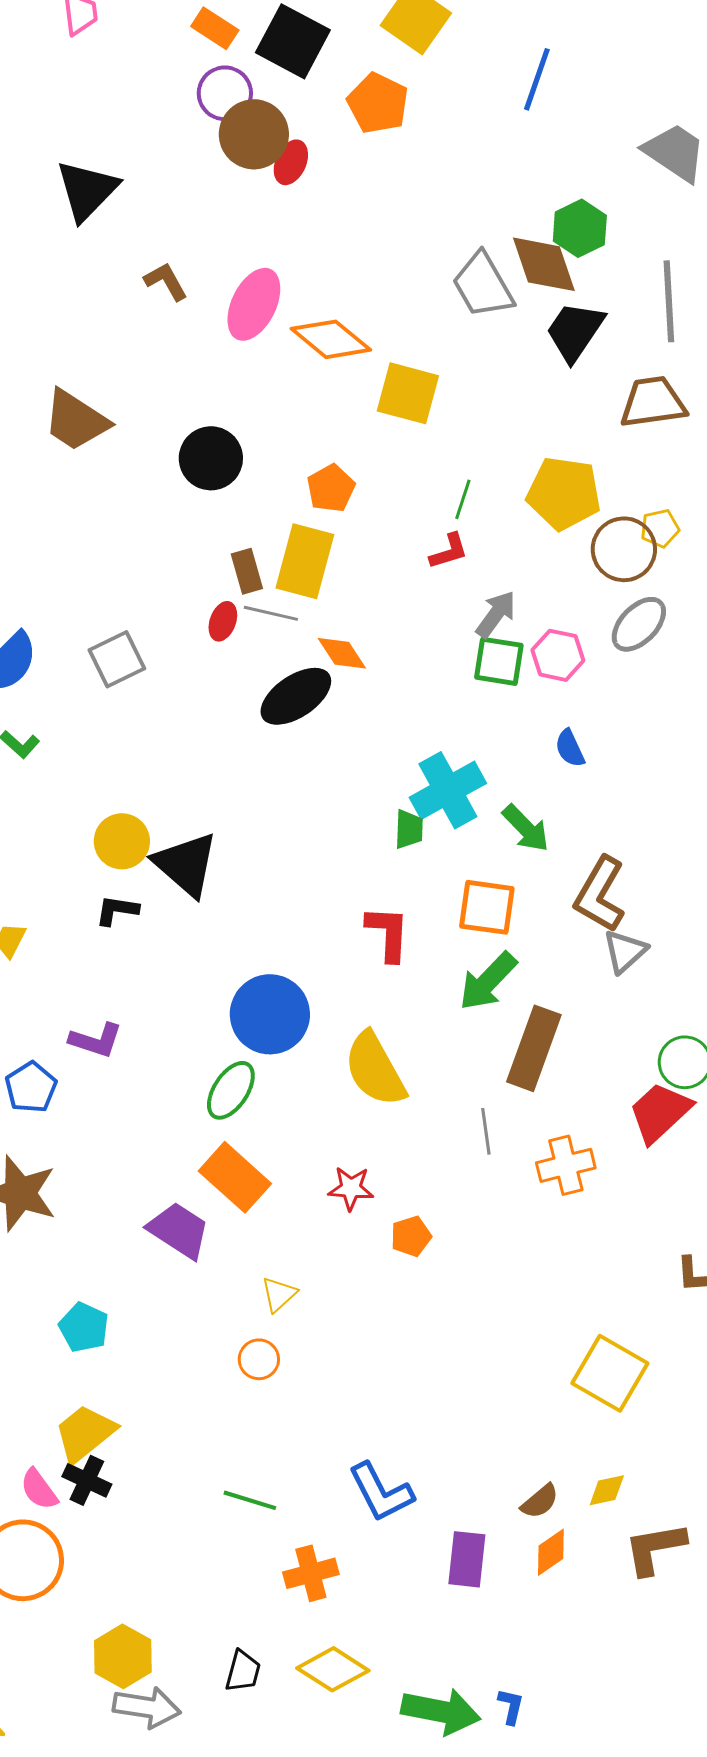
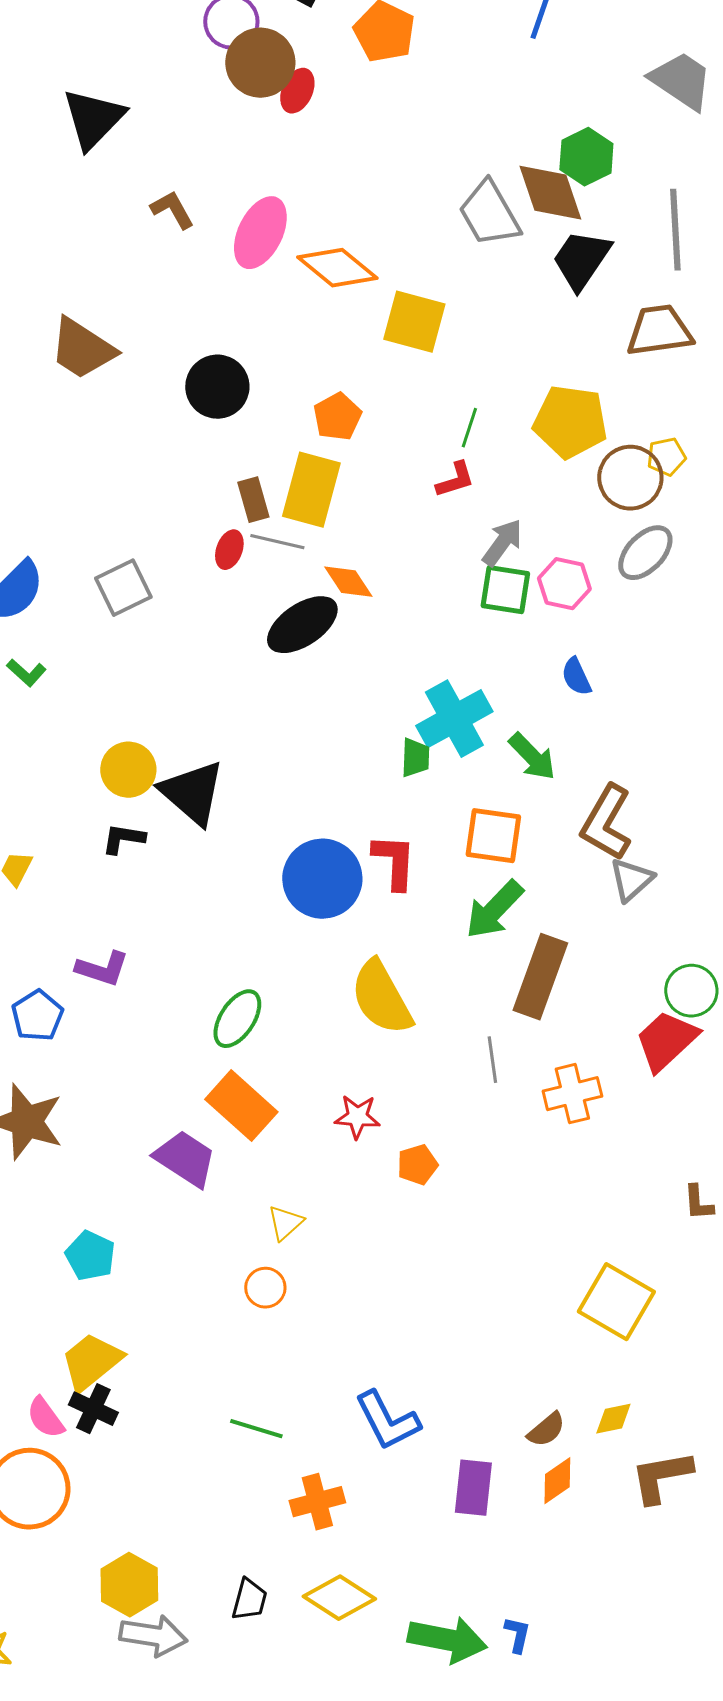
blue circle: (270, 1014) -> (322, 879), moved

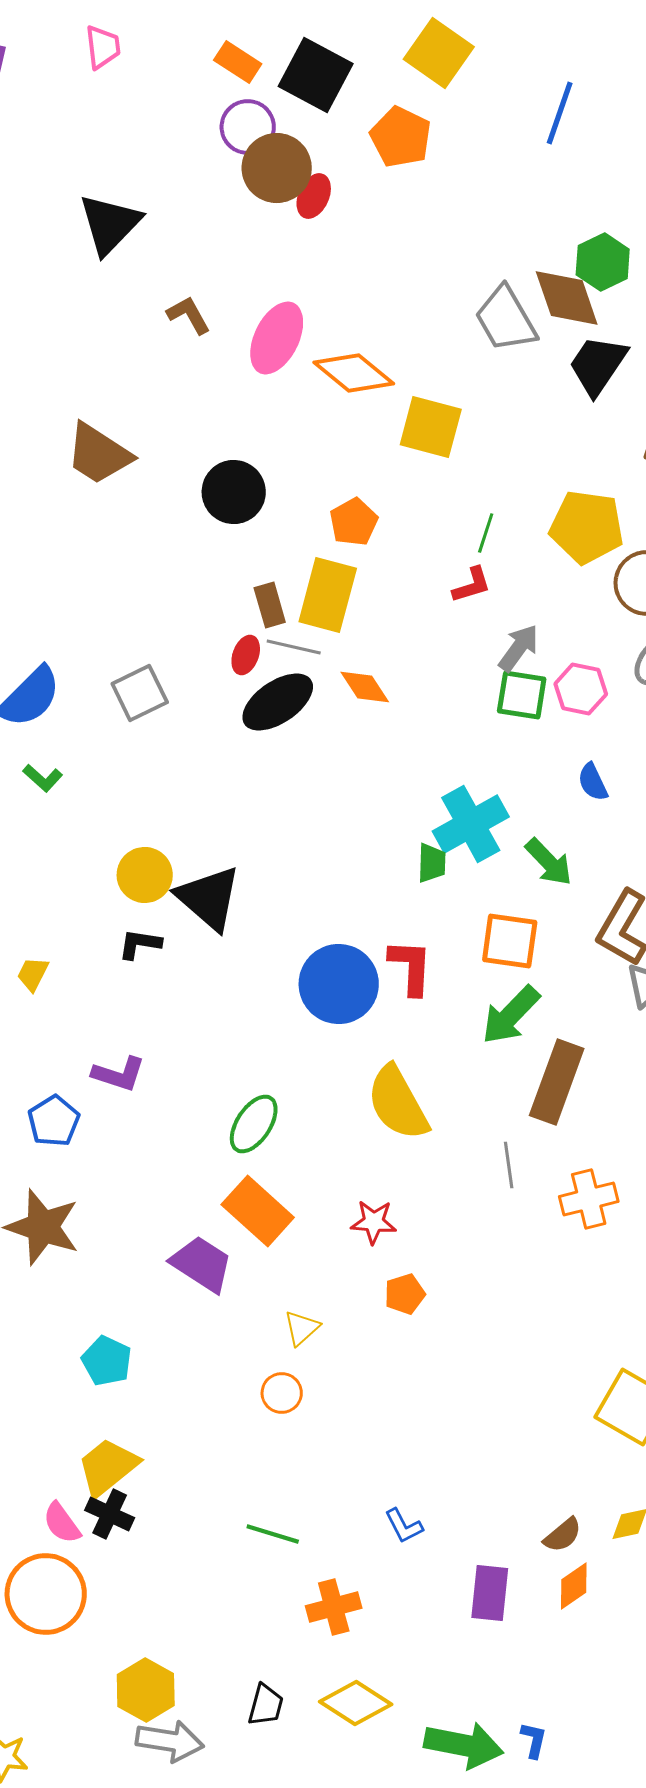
black ellipse: (302, 625) -> (278, 702), moved
orange pentagon: (417, 1165) -> (405, 1294), moved
blue L-shape: (387, 1421) -> (404, 1526), size x0.6

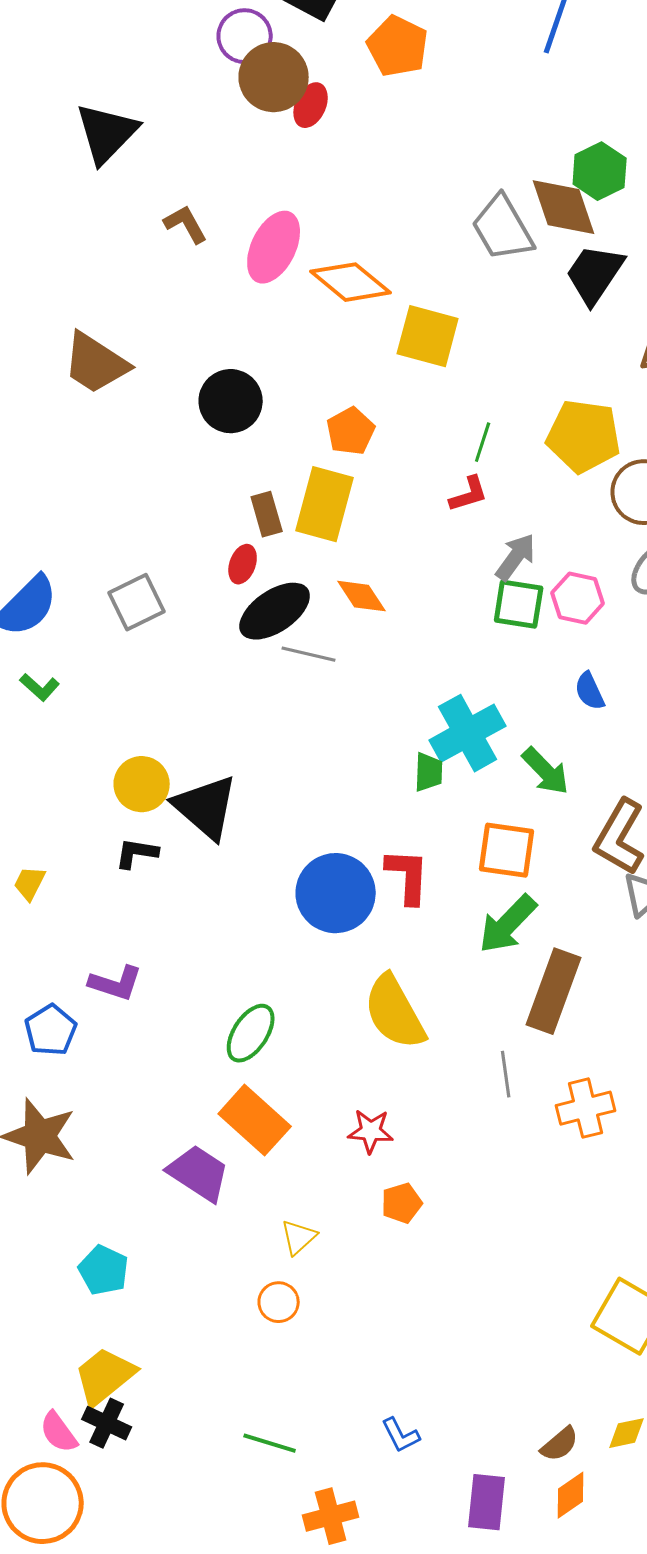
gray line: (294, 647) -> (309, 654), moved

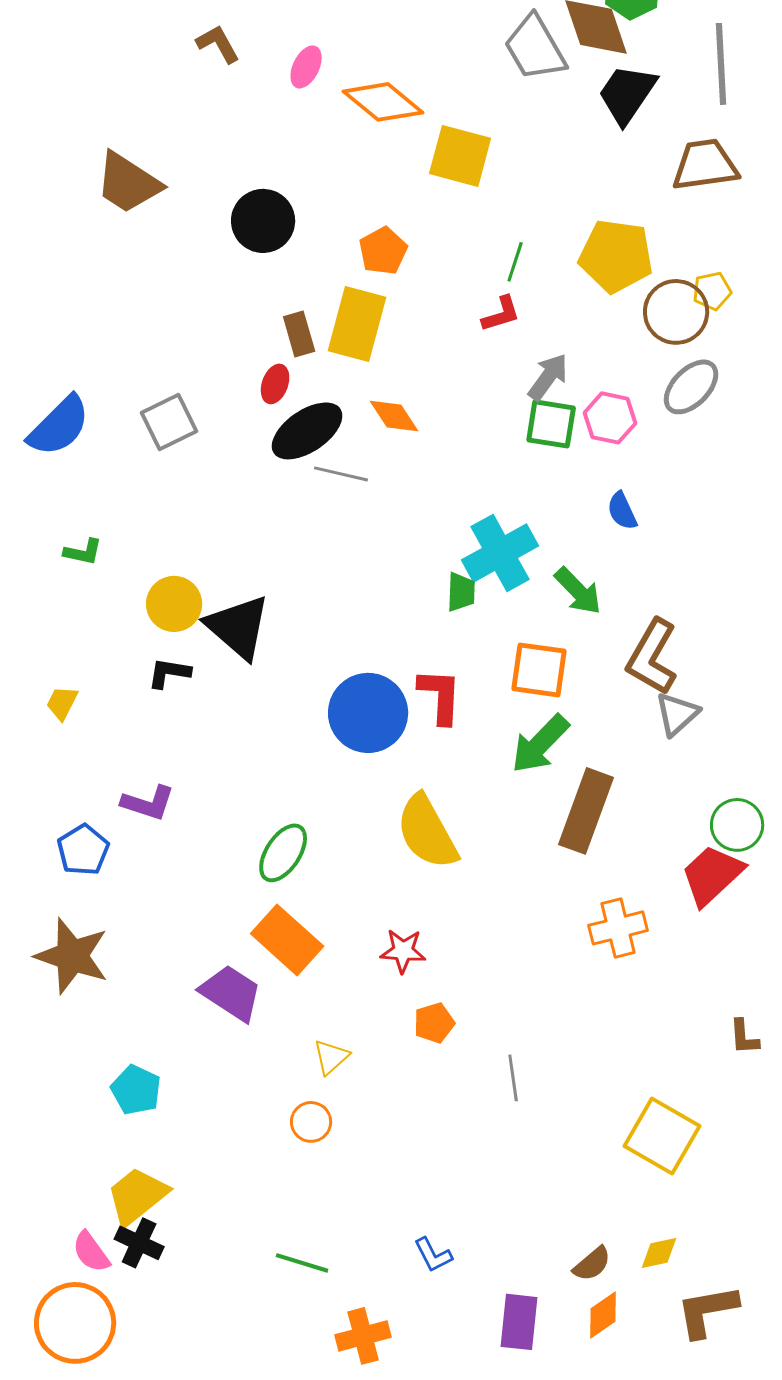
pink ellipse: (274, 247) -> (306, 67), size x0.6
green L-shape: (40, 687) -> (83, 552), moved, turned -30
gray line: (506, 1074) -> (513, 1078), moved

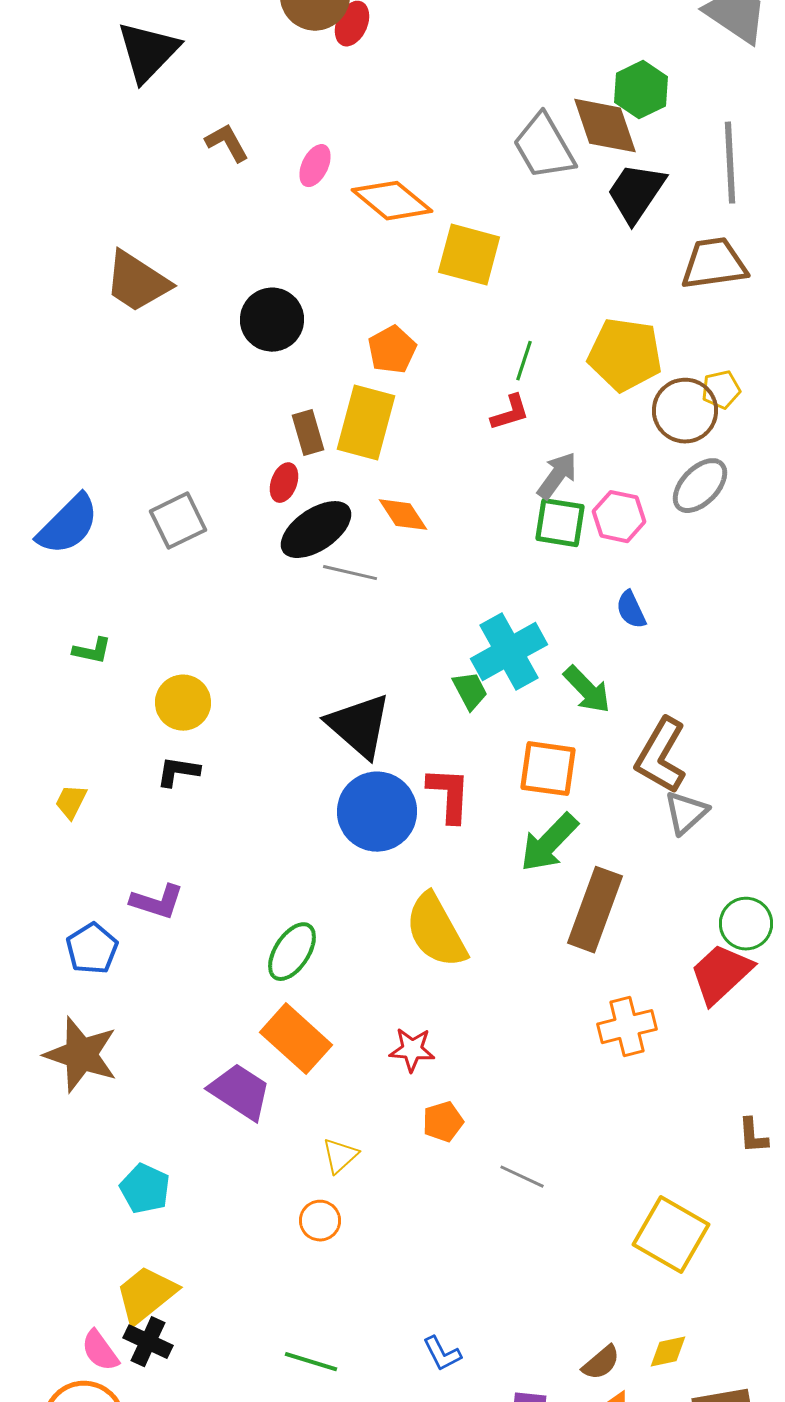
green trapezoid: (461, 592) -> (470, 691), turned -30
black triangle: (238, 627) -> (359, 726), moved
gray line: (513, 1078) -> (522, 1177), turned -57

